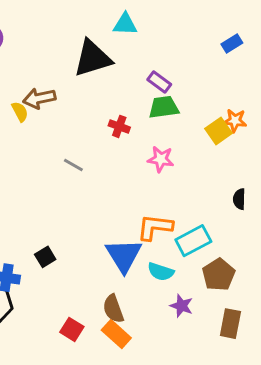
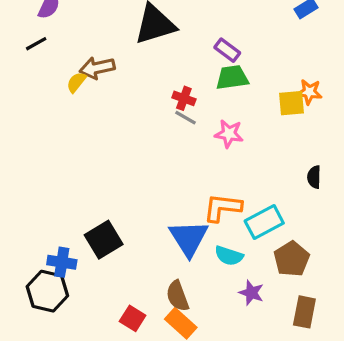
yellow semicircle: (20, 112) -> (76, 82), turned -114
yellow square: (219, 131) -> (292, 103), turned 30
gray line: (73, 165) -> (186, 118), moved
black square: (45, 257) -> (104, 240), size x1.6

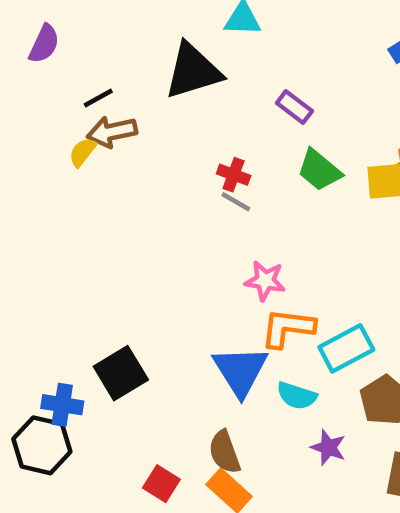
black line: (36, 44) -> (98, 98), moved
green trapezoid: (232, 77) -> (319, 170), moved, turned -132
pink star: (229, 134) -> (265, 281), moved

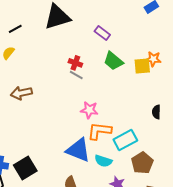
brown arrow: (112, 132) -> (21, 93), moved
blue triangle: (240, 371) -> (78, 150), turned -36
black square: (121, 373) -> (25, 168), moved

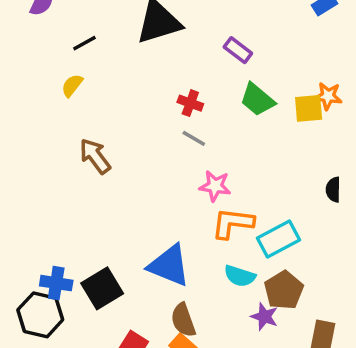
gray line: (76, 75) -> (194, 138), moved
brown arrow: (21, 93) -> (95, 156), turned 65
blue triangle: (78, 150) -> (169, 265), moved
brown pentagon: (142, 163) -> (284, 290), moved

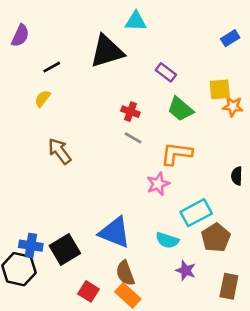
yellow square: (309, 108) -> (220, 89), moved
pink star: (215, 186) -> (158, 184), moved, turned -30
orange L-shape: (233, 223) -> (176, 154), moved
brown pentagon: (284, 290) -> (216, 238), moved

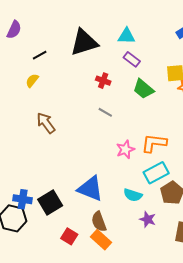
cyan triangle: (136, 21) -> (126, 36), moved
red cross: (130, 112) -> (103, 81), moved
orange L-shape: (176, 154) -> (154, 143), moved

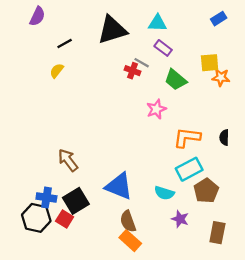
gray line: (105, 112) -> (142, 63), moved
brown arrow: (46, 123) -> (68, 160), moved
pink star: (125, 149) -> (156, 109), moved
red square: (69, 236) -> (65, 219), moved

